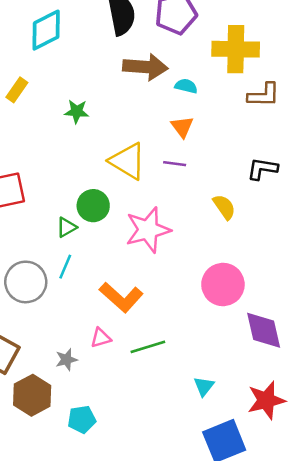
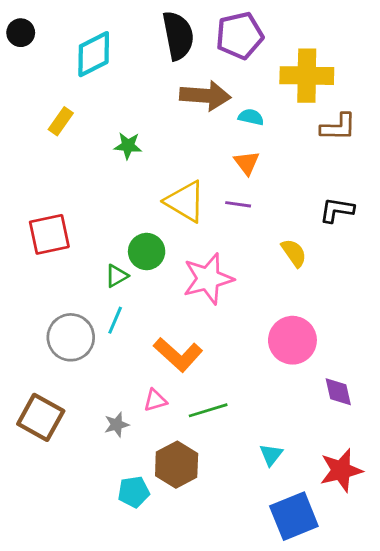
purple diamond: (264, 330) -> (338, 392), size x0.7
brown hexagon: (32, 395) -> (177, 465), moved

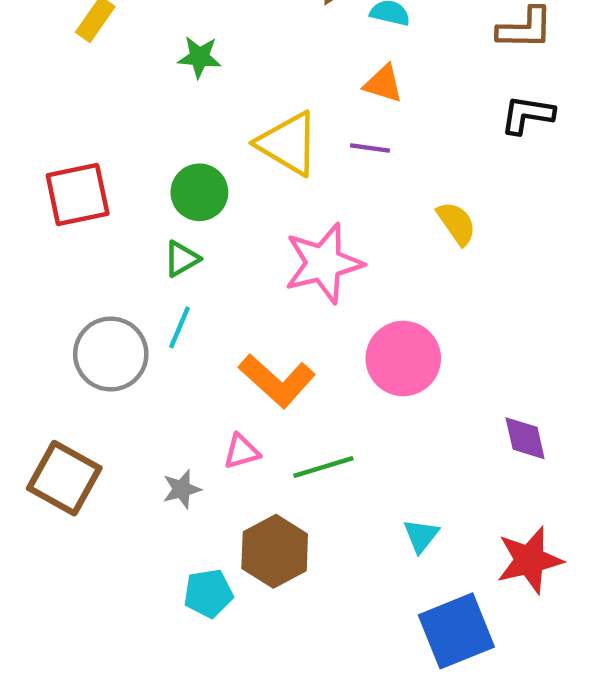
orange triangle: (247, 163) -> (383, 84), turned -36
black L-shape: (337, 210) -> (527, 115), moved
green circle: (147, 252) -> (199, 192), moved
pink circle: (292, 340) -> (403, 358), moved

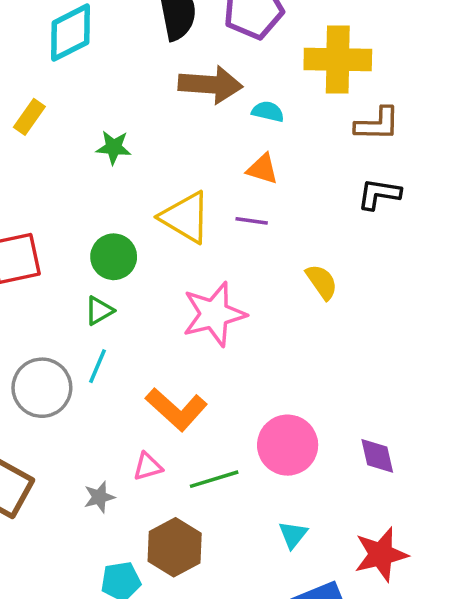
pink circle: (403, 358) -> (288, 445), moved

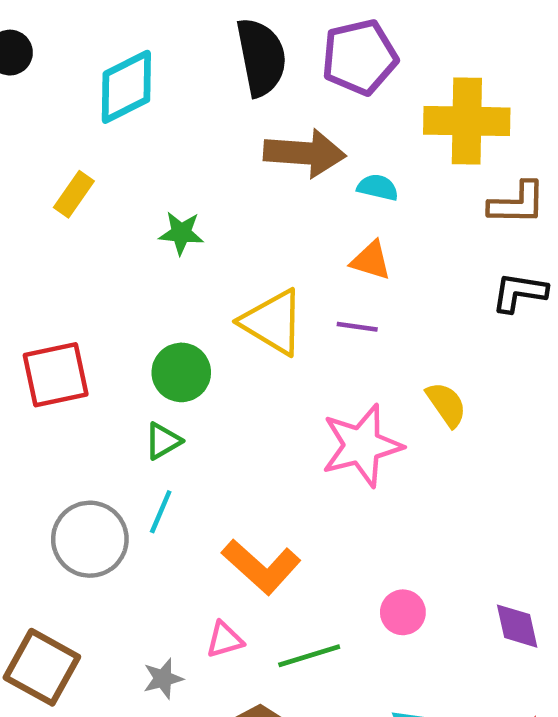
pink star: (214, 314) -> (362, 446), moved
pink circle: (288, 445) -> (403, 612), size x0.6

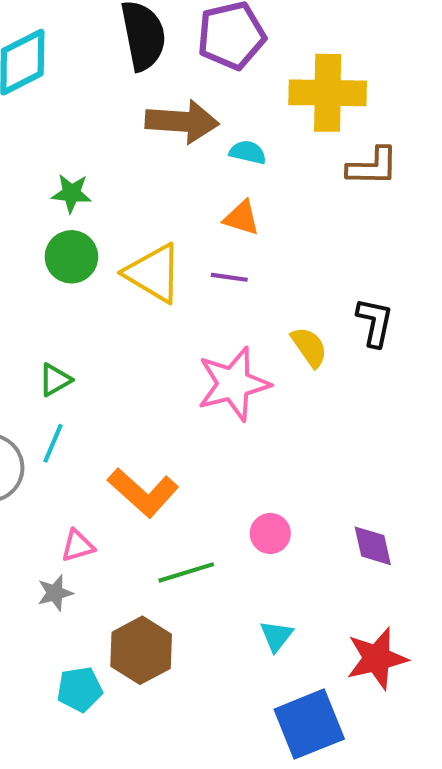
black L-shape: (519, 292) -> (375, 322), moved, turned 93
green circle: (181, 372) -> (71, 257), moved
pink triangle: (225, 640) -> (78, 546), moved

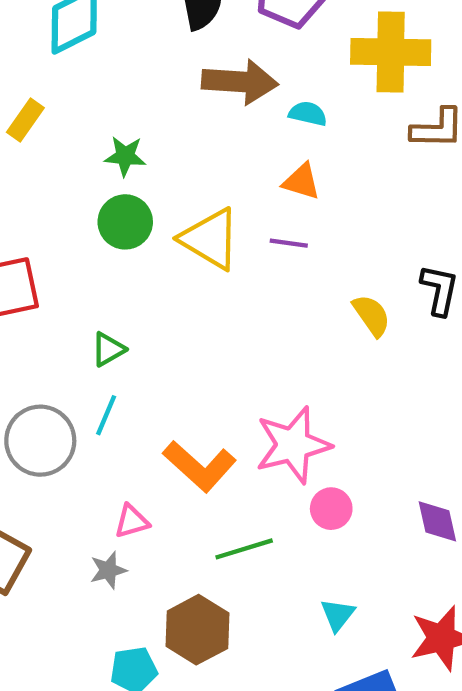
pink star: (233, 384) -> (293, 445), moved

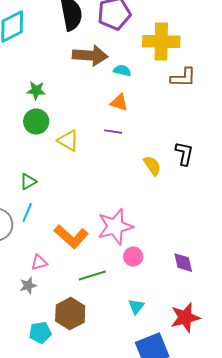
yellow triangle: (210, 239) -> (68, 141), moved, size x0.7

